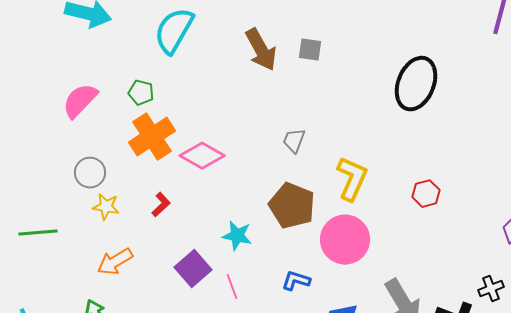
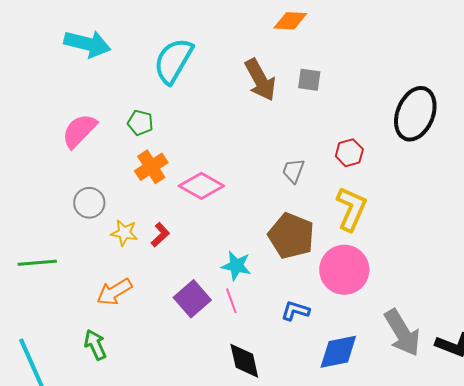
orange cross: (152, 137) -> (151, 167), size x0.7
red hexagon: (426, 194) -> (349, 153), moved
yellow star: (106, 207) -> (124, 233), moved
pink line: (232, 287) -> (231, 301), moved

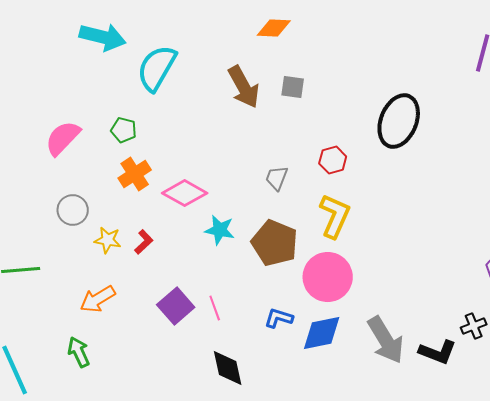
cyan arrow: (87, 44) -> (103, 37), moved
cyan star: (236, 266) -> (220, 230), moved
blue diamond: (338, 352) -> (322, 333), moved

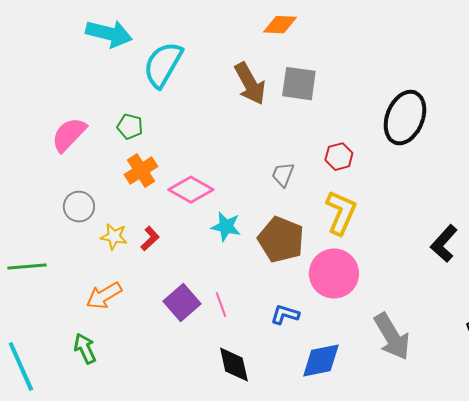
gray square: (293, 87) -> (299, 84), size x1.5
blue diamond: (322, 333) -> (321, 361), moved
black L-shape: (438, 352) -> (444, 244), moved, turned 111

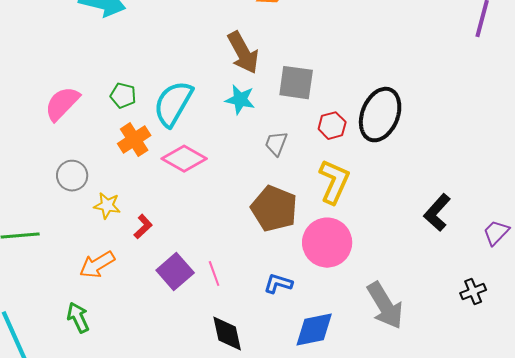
cyan semicircle: (163, 65) -> (173, 104), moved
gray square: (299, 84) -> (296, 83), moved
black ellipse: (405, 118) -> (380, 115), moved
cyan star: (226, 227) -> (240, 100), moved
red L-shape: (150, 239) -> (143, 227), moved

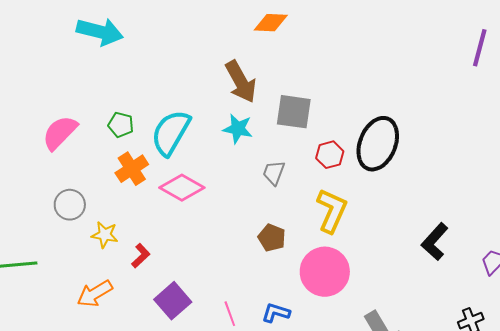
brown pentagon: (274, 209) -> (272, 238), size x0.6
pink line: (214, 274) -> (230, 314), moved

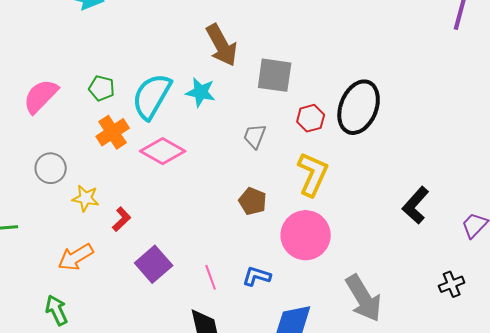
cyan star: (238, 129) -> (201, 92), moved

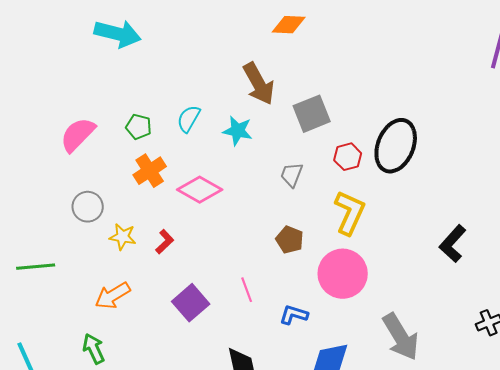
gray square: (275, 75) -> (312, 114), turned -30
cyan semicircle: (152, 96) -> (189, 119), moved, size x0.6
red L-shape: (122, 219) -> (165, 242), moved
pink line: (211, 277) -> (247, 290), moved

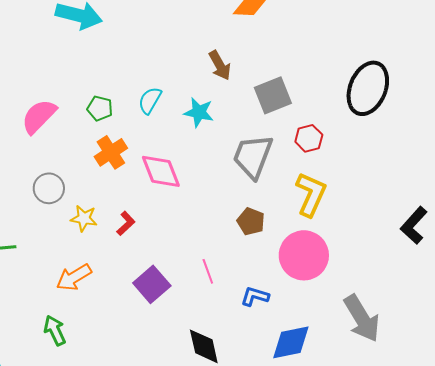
brown arrow: (259, 84) -> (220, 65), size x0.7
black ellipse: (396, 146) -> (368, 88), moved
gray trapezoid: (292, 175) -> (253, 156), size x1.8
pink diamond: (200, 190) -> (161, 171), turned 39

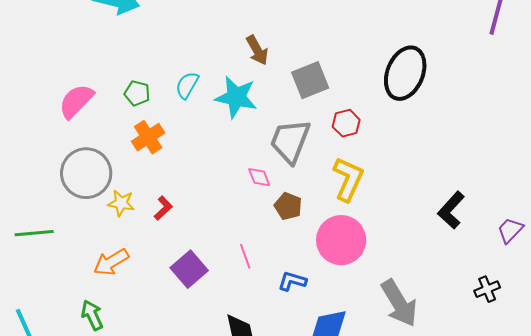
cyan star: (199, 112) -> (236, 97), size x1.4
pink diamond: (161, 171) -> (259, 177), moved, size x0.6
gray circle: (49, 188) -> (86, 173), size x1.6

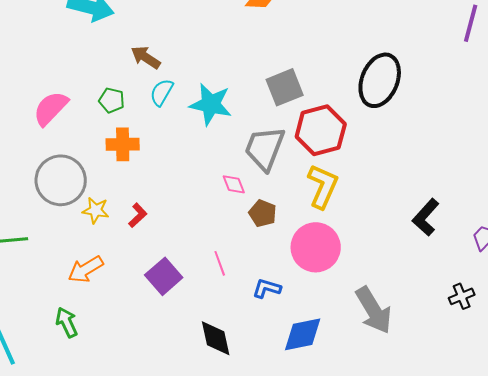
brown arrow: (257, 50) -> (146, 57), moved, turned 152
red hexagon: (346, 123) -> (321, 130), size x1.8
orange cross: (148, 137) -> (123, 144), turned 32

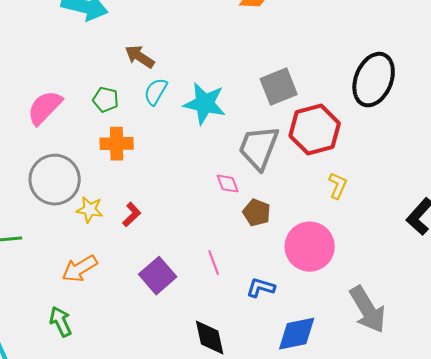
yellow L-shape: (323, 186) -> (338, 186), moved, size x0.6

